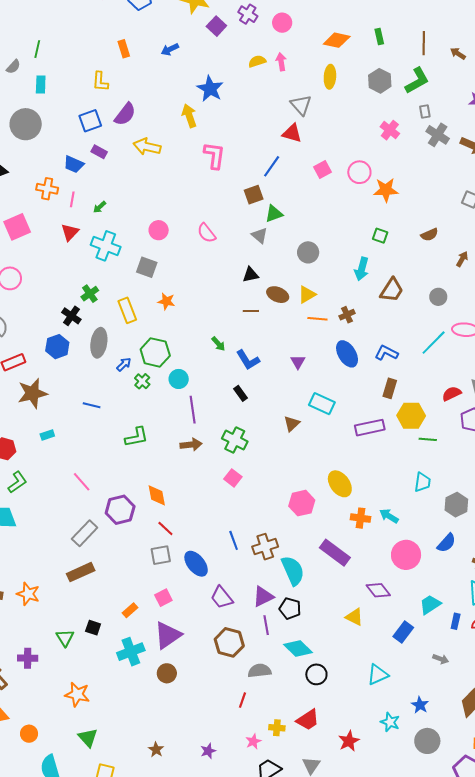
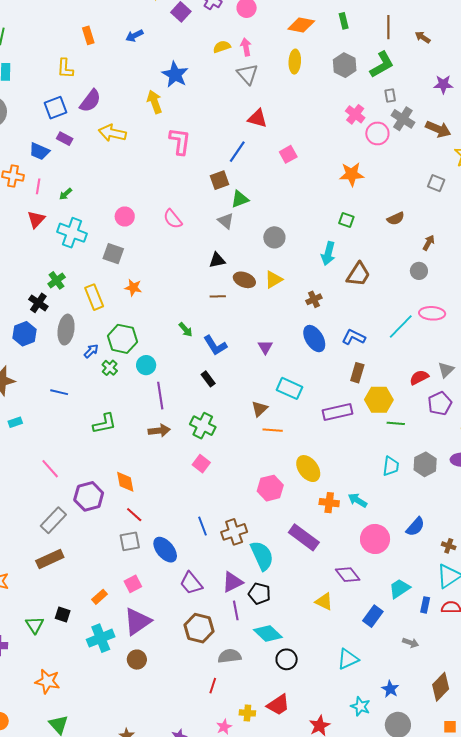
gray triangle: (301, 105) -> (247, 74), moved
pink circle: (359, 172) -> (377, 133), moved
gray circle: (438, 297) -> (419, 271), moved
orange line: (317, 319) -> (273, 430), moved
gray hexagon: (456, 505) -> (425, 464), moved

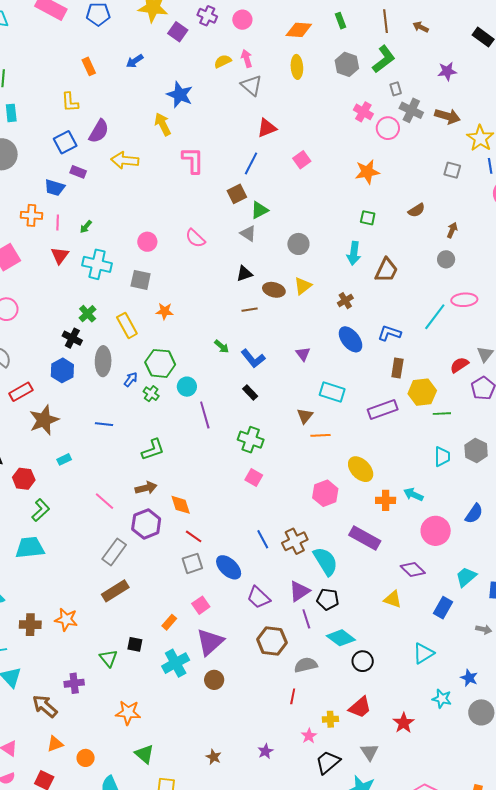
red triangle: (257, 118) -> (267, 128), turned -30
brown arrow: (159, 431) -> (146, 488), moved

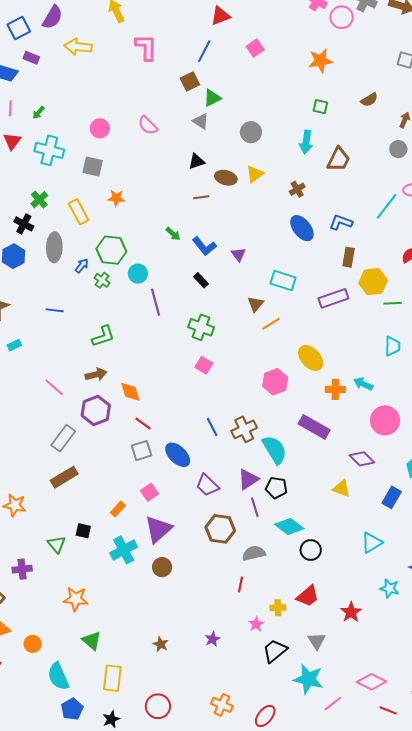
purple triangle: (303, 354) -> (239, 254), moved
orange line: (321, 435) -> (271, 324), turned -30

